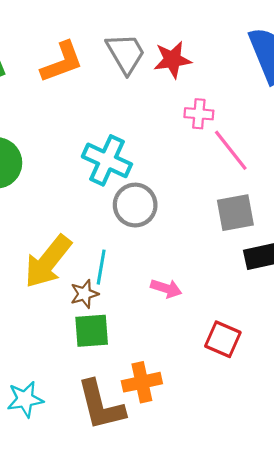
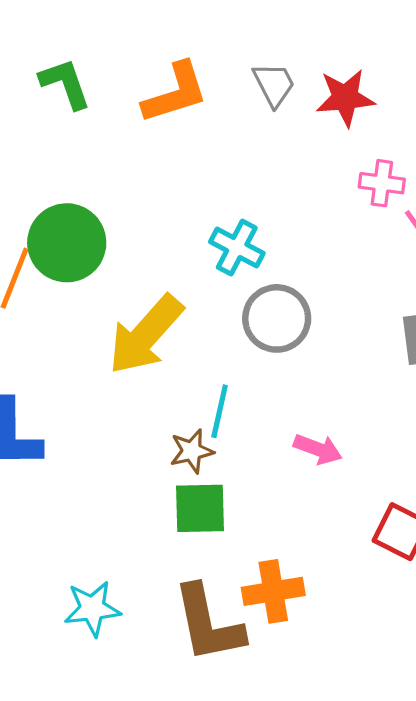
gray trapezoid: (126, 53) -> (274, 85), size x0.7
cyan cross: (107, 160) -> (237, 248), size x0.7
yellow arrow: (48, 262) -> (146, 335), moved

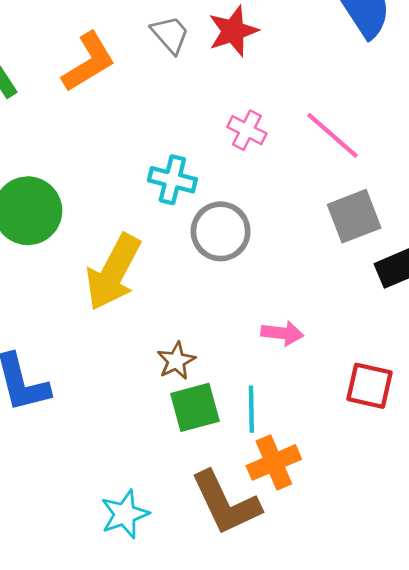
pink cross: (382, 183) -> (247, 130), moved, turned 33
cyan line: (220, 411) -> (251, 409), moved

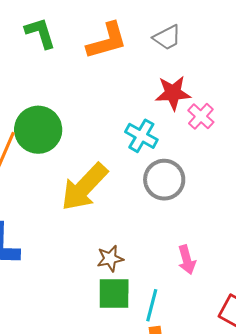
red star: (233, 31) -> (173, 93), moved
gray trapezoid: (170, 35) -> (167, 38), turned 88
pink arrow: (282, 333) -> (187, 260), turned 52

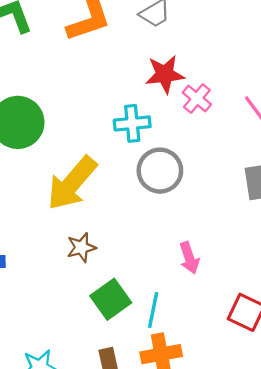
cyan cross: (141, 136) -> (132, 123), turned -32
brown star: (110, 259) -> (81, 248), moved
green square: (114, 294) -> (111, 299), turned -33

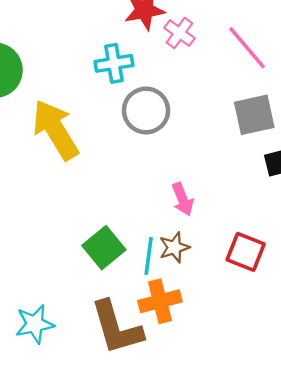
yellow arrow: (72, 183) -> (55, 130), turned 112
brown star: (81, 248) -> (174, 247), moved

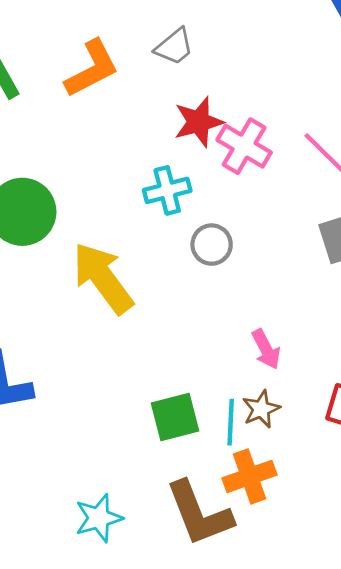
pink cross: (179, 33) -> (244, 146), size x1.4
gray circle: (146, 110) -> (212, 245), size x0.7
green square: (104, 248) -> (175, 417), turned 30

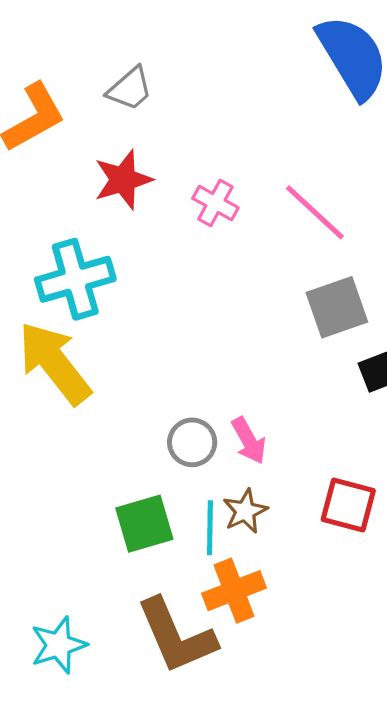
red star: (199, 122) -> (123, 180), moved
pink cross: (244, 146) -> (215, 203), size x0.7
cyan cross: (167, 190) -> (75, 279), moved, size x1.4
gray circle: (212, 245) -> (192, 442), moved

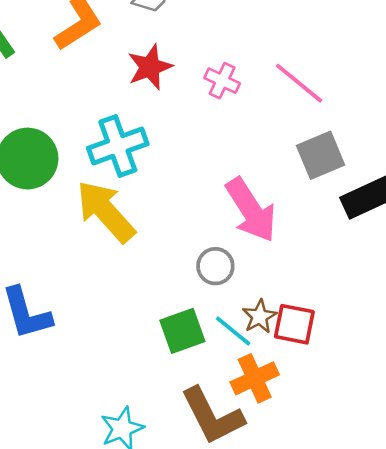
pink arrow: (249, 441) -> (251, 210), moved, size x1.8
red square: (348, 505) -> (294, 324), moved
cyan line: (210, 528) -> (233, 331), turned -48

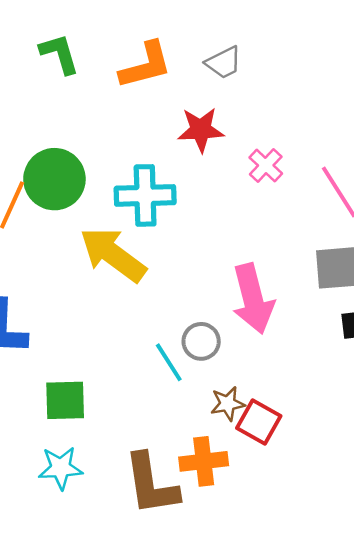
yellow arrow: (106, 211) -> (113, 255), turned -30
green square: (182, 331) -> (65, 400), moved
cyan line: (233, 331) -> (169, 362), moved

